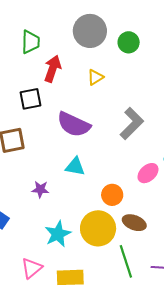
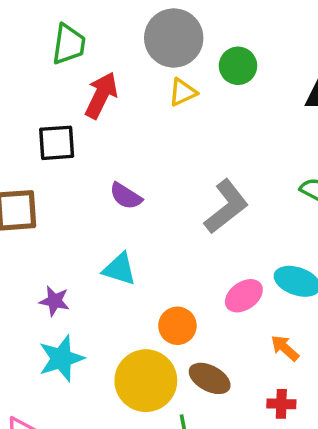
yellow triangle: (95, 77) -> (183, 92), moved
purple semicircle: (74, 124) -> (126, 196), size x0.6
cyan star: (58, 234) -> (61, 358), moved

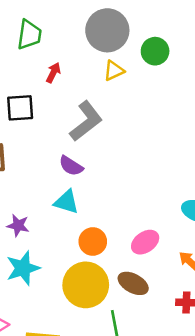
red arrow: (101, 95) -> (53, 73), size x0.6
purple semicircle: (126, 196) -> (71, 166), moved
gray L-shape: (226, 207) -> (86, 121), moved
pink ellipse: (244, 296) -> (145, 242), moved
orange circle: (177, 326) -> (93, 241), moved

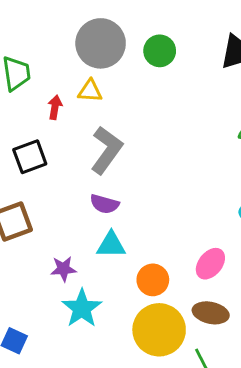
yellow triangle: (114, 71) -> (90, 91), moved, turned 45
purple star: (18, 225) -> (63, 269), moved
cyan star: (23, 268) -> (82, 308), moved

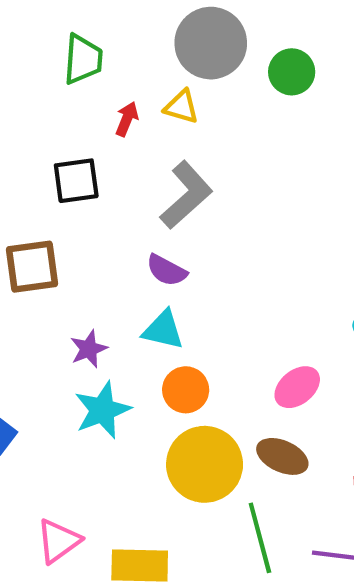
purple star: (63, 269) -> (89, 349), turned -30
orange circle: (153, 280) -> (186, 390), moved

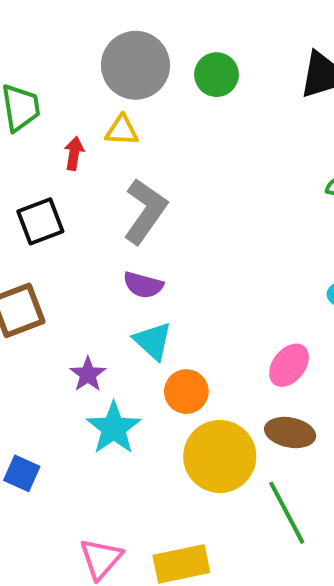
cyan triangle: (163, 330) -> (153, 341), turned 42

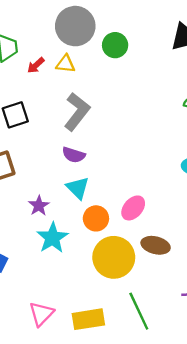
green circle: (217, 75) -> (115, 45), moved
red arrow: (74, 153) -> (36, 65), moved, turned -144
pink ellipse: (289, 365) -> (133, 208), moved
green line: (287, 513) -> (139, 311), moved

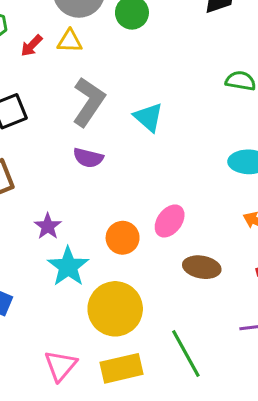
cyan triangle: (78, 188) -> (149, 117), moved
yellow circle: (114, 257) -> (115, 309), moved

